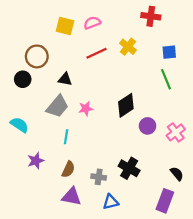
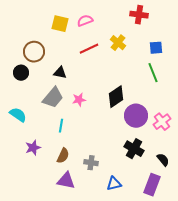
purple circle: (148, 126) -> (136, 116), size x1.5
black cross: (129, 168) -> (134, 149), moved
blue triangle: (111, 202) -> (114, 184), moved

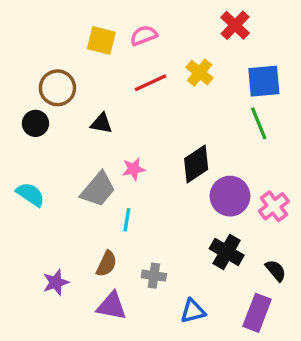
red cross: (139, 15) -> (235, 25), turned 36
blue square: (156, 48) -> (264, 81), size x1.5
gray trapezoid: (53, 98) -> (98, 189), moved
cyan line: (61, 126) -> (127, 220), moved
purple star: (33, 148) -> (56, 282), moved

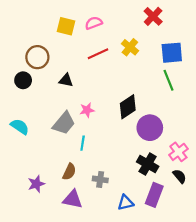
pink cross: (274, 206) -> (178, 152), moved
purple rectangle: (257, 313) -> (154, 195), moved

